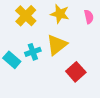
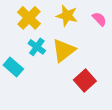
pink semicircle: (89, 17) -> (99, 19), turned -32
cyan cross: (33, 52) -> (37, 47), moved, turned -35

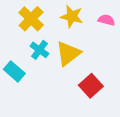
pink semicircle: (99, 19) -> (106, 20), turned -32

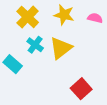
red square: (91, 86) -> (81, 89), moved

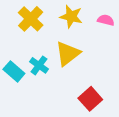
cyan cross: (35, 45) -> (39, 65), moved

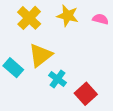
yellow triangle: (68, 53) -> (40, 55), moved
cyan cross: (39, 65) -> (57, 79), moved

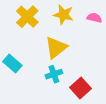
yellow triangle: (40, 55) -> (56, 48), moved
cyan cross: (57, 79) -> (54, 74), turned 35

